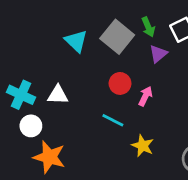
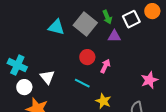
cyan triangle: (76, 41) -> (56, 27), turned -30
purple triangle: (158, 54) -> (114, 36), turned 40
white triangle: (58, 95) -> (47, 77), moved, turned 49

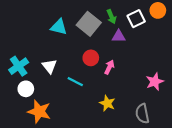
cyan cross: (17, 65) -> (19, 66), turned 30
white triangle: (47, 77) -> (50, 66), moved
cyan line: (82, 83) -> (75, 82), moved

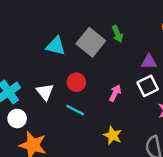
white square: (136, 19) -> (148, 86), moved
purple triangle: (119, 36) -> (149, 62), moved
red circle: (91, 58) -> (76, 82), moved

